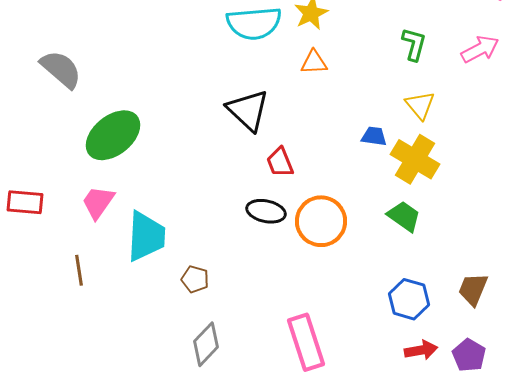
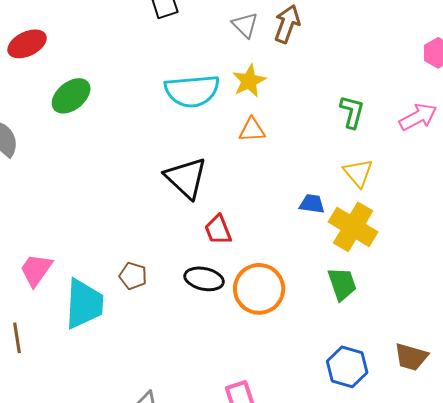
green ellipse: (113, 135) -> (71, 96), moved, size x0.7
green trapezoid: (404, 216) -> (342, 284), turned 36
brown pentagon: (195, 279) -> (133, 276), moved
brown trapezoid: (473, 289) -> (411, 357), turned -96

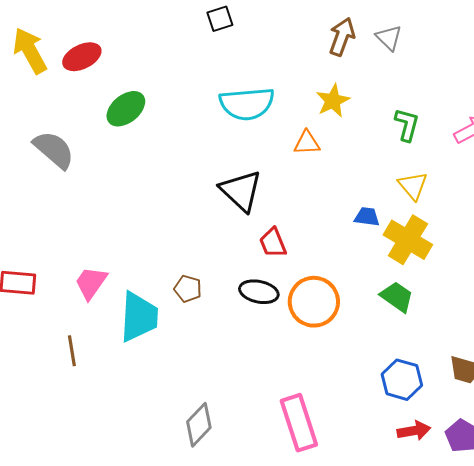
gray triangle: (245, 25) -> (389, 38), moved
yellow star: (249, 81) -> (333, 101), moved
green trapezoid: (342, 284) -> (397, 297), turned -36

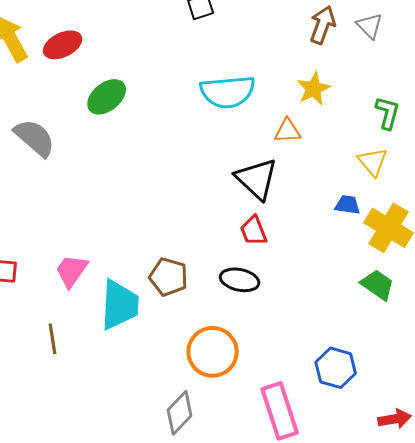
yellow triangle: (413, 186) -> (373, 162), moved
black triangle: (241, 191) -> (257, 179), moved
brown pentagon: (188, 289) -> (169, 277), size x1.4
orange circle: (314, 302) -> (213, 352), moved
blue hexagon: (402, 380) -> (336, 368), moved

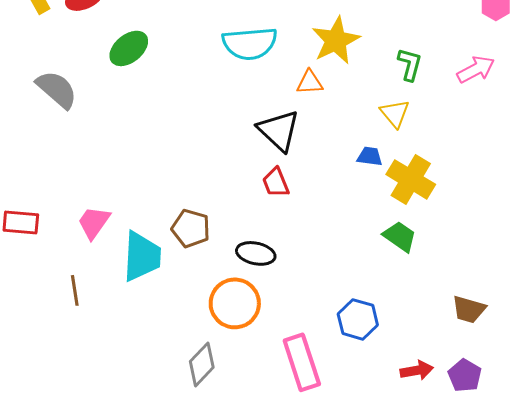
yellow star: (314, 89) -> (336, 40), size x1.4
black ellipse: (240, 280) -> (256, 253), moved

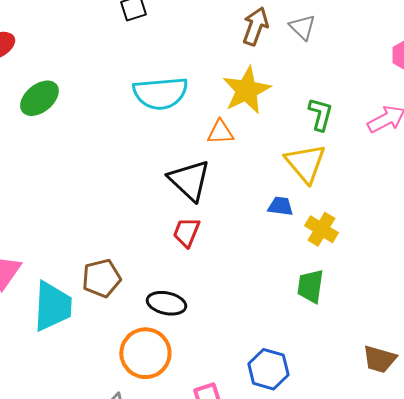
yellow triangle: (395, 113) -> (305, 163), size x1.4
yellow cross: (411, 179) -> (321, 229), size x0.7
red trapezoid: (276, 182) -> (186, 232), turned 44
brown pentagon: (191, 228) -> (101, 278), turned -30
green trapezoid: (400, 236) -> (310, 286), turned -117

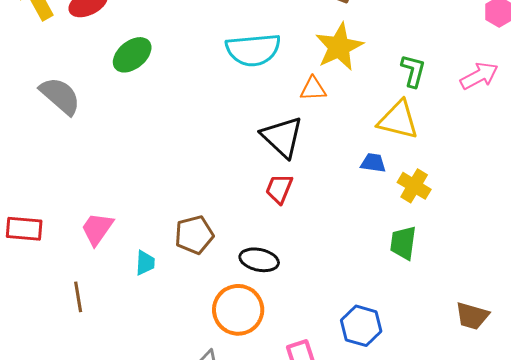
yellow triangle: (305, 163) -> (398, 120), turned -36
cyan trapezoid: (52, 306) -> (145, 263), size x0.5

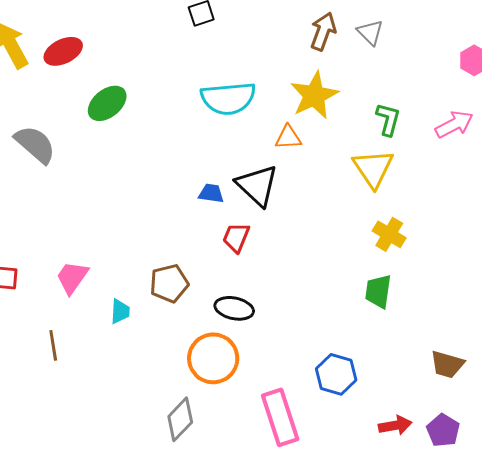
yellow triangle: (398, 120) -> (373, 168), turned 42
blue trapezoid: (373, 163) -> (211, 193), moved
red trapezoid: (279, 189) -> (236, 237), moved

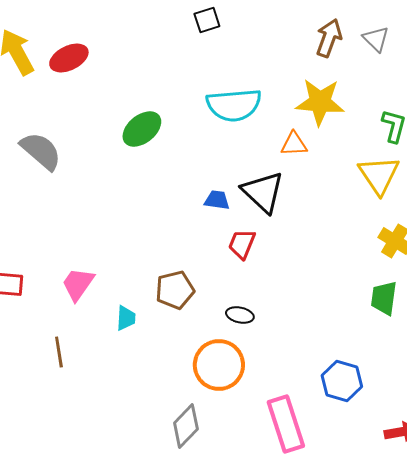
yellow star: (314, 95) -> (320, 102), turned 30
green ellipse: (107, 103) -> (142, 129), moved
black ellipse: (234, 308) -> (240, 315), size x0.7

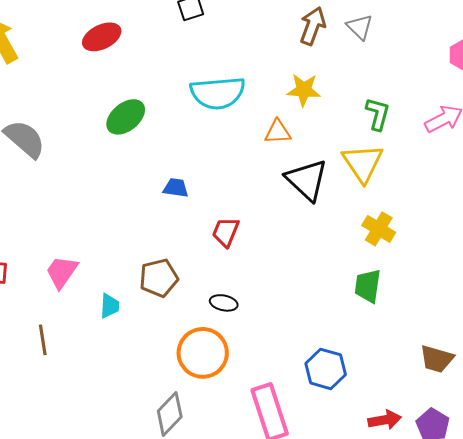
red ellipse: (69, 58) -> (102, 37), moved
yellow star: (320, 102) -> (304, 90), size x0.7
black triangle: (263, 192) -> (307, 180), moved
blue trapezoid: (217, 200) -> (176, 188), moved

